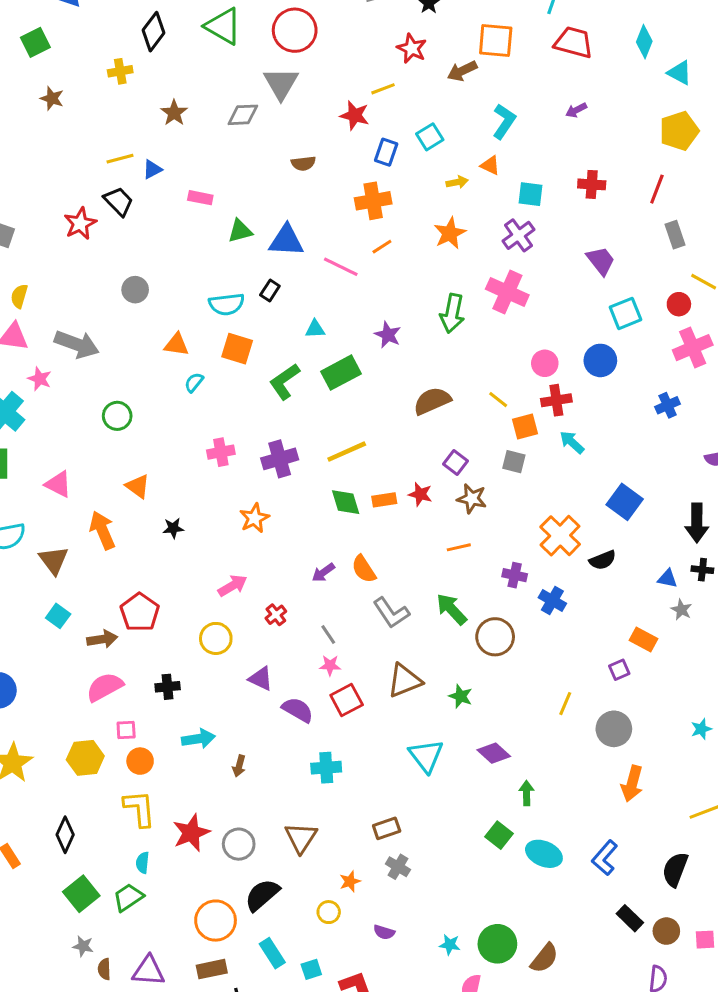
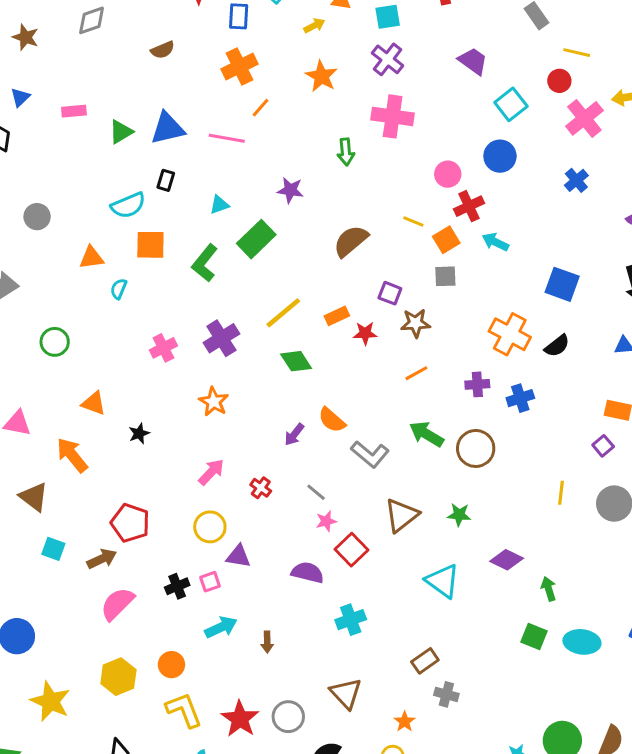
green arrow: (452, 313) -> (346, 152), size x0.7
orange rectangle: (384, 500) -> (337, 316), moved
blue cross: (552, 600) -> (520, 398), turned -32
purple triangle: (261, 679) -> (238, 556), moved
pink square: (126, 730) -> (210, 582), moved

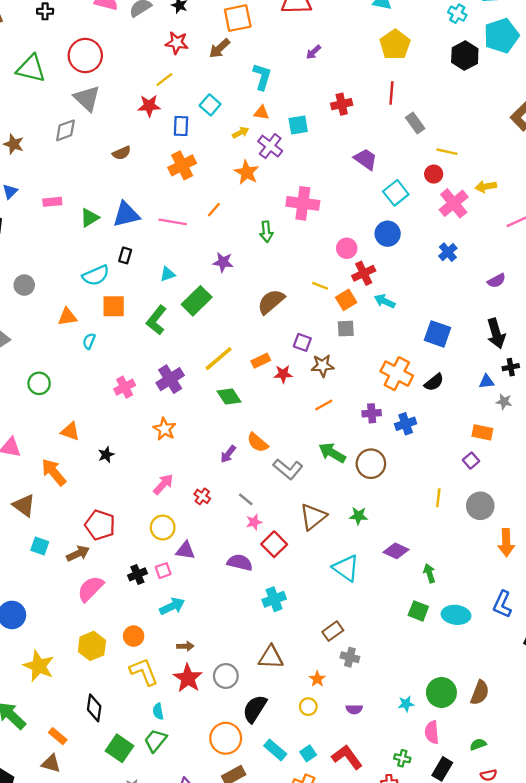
purple cross: (388, 59) -> (270, 146), moved
orange line: (260, 108) -> (214, 210), moved
brown arrow: (267, 642) -> (185, 646), moved, turned -91
brown triangle: (346, 693) -> (271, 657), turned -44

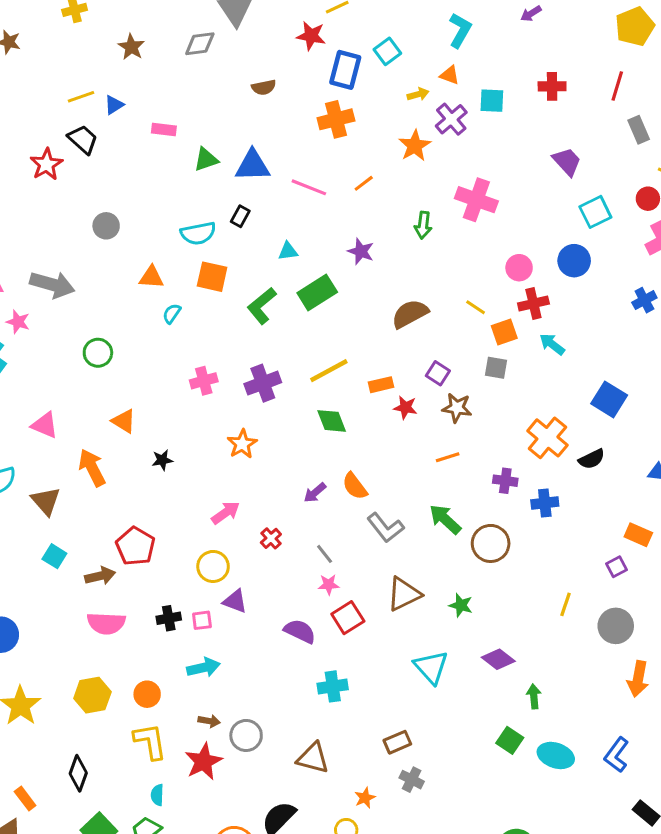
blue rectangle: (181, 126) -> (345, 70), size x1.4
pink semicircle: (90, 589) -> (106, 623), turned -144
gray circle: (226, 676) -> (246, 735), moved

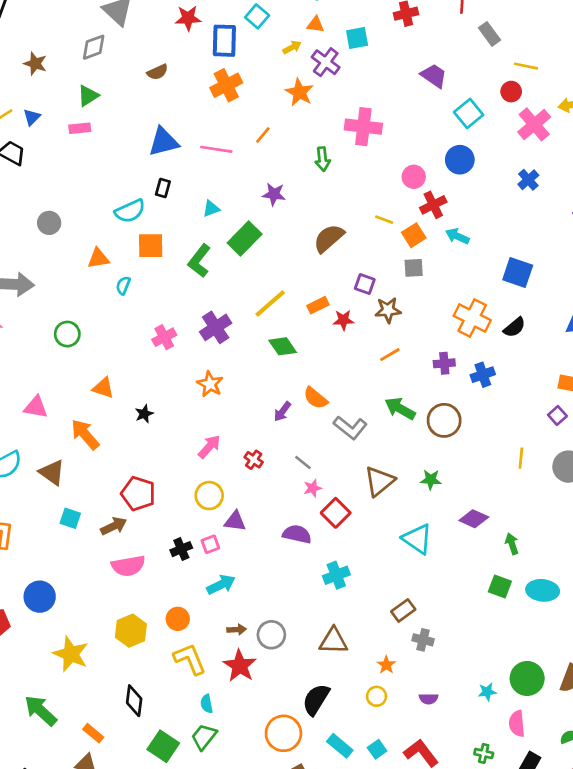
green triangle: (206, 159) -> (88, 96), moved

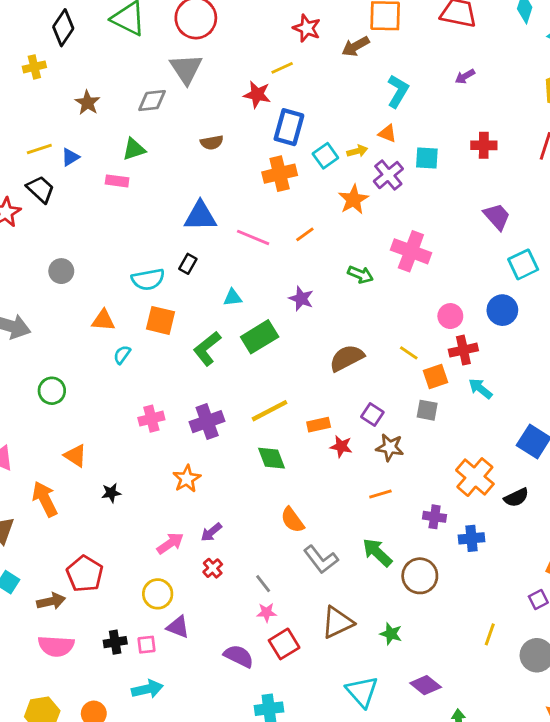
cyan square: (257, 16) -> (325, 156), moved
green arrow: (323, 159) -> (360, 275), turned -75
purple arrow: (282, 412) -> (211, 532), moved

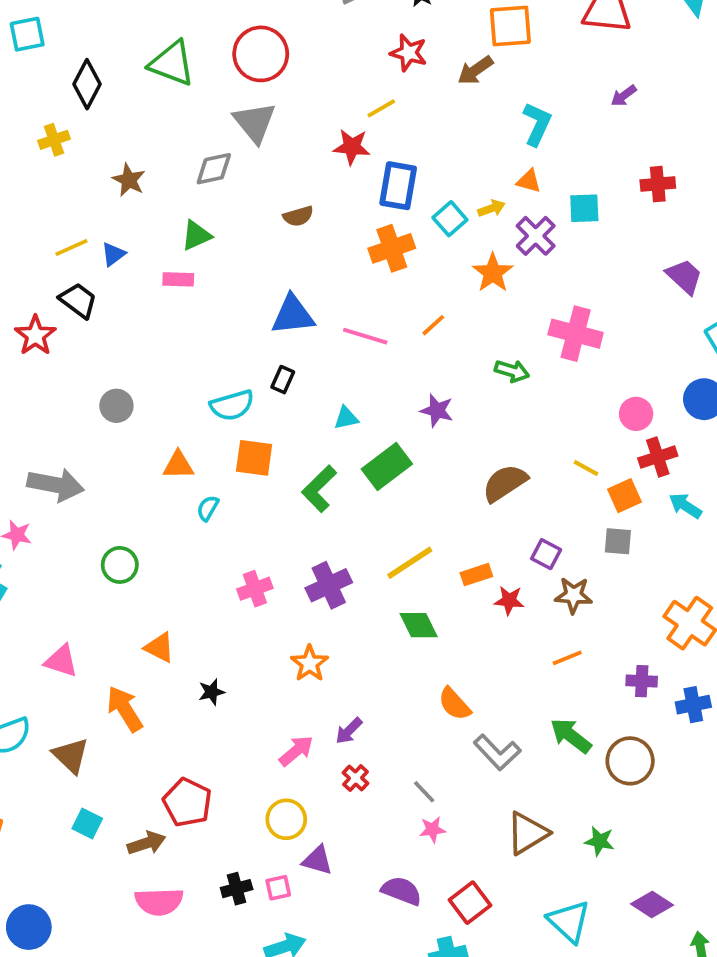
red square: (284, 644) -> (470, 903), moved

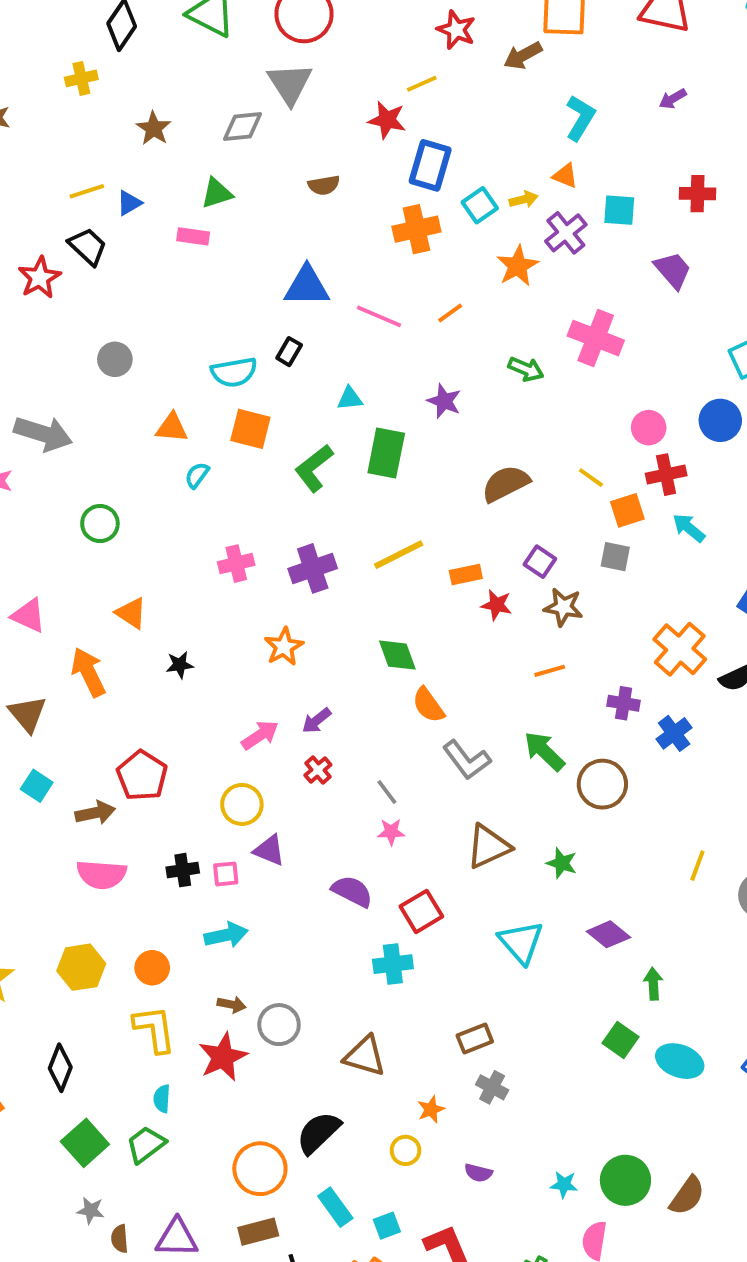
purple trapezoid: (684, 276) -> (673, 270), moved
green rectangle: (387, 466) -> (386, 453), turned -48
green diamond: (419, 625) -> (397, 655), moved
blue cross: (693, 705) -> (674, 733), turned -32

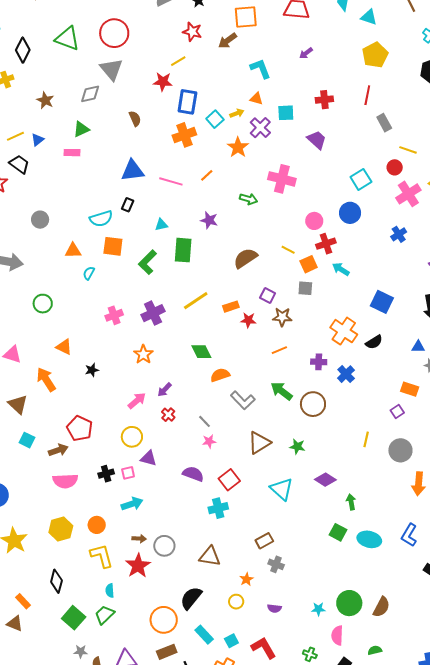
cyan L-shape: (580, 118) -> (260, 69), turned -45
brown semicircle: (324, 185) -> (135, 119), turned -98
orange semicircle: (428, 705) -> (220, 375), turned 114

